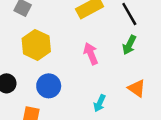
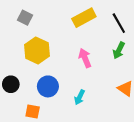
cyan arrow: (100, 103) -> (80, 97), moved

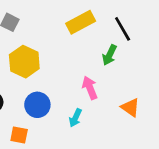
green arrow: (119, 50) -> (109, 55), moved
pink arrow: (85, 58) -> (90, 88), moved

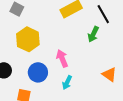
pink arrow: (90, 88) -> (62, 58), moved

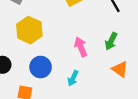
green arrow: (93, 34) -> (111, 41), moved
pink arrow: (62, 58) -> (81, 47), moved

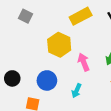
yellow hexagon: (29, 30) -> (59, 45), moved

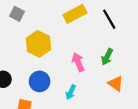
yellow hexagon: (59, 45) -> (38, 44), moved

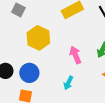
blue circle: (40, 81) -> (29, 73), moved

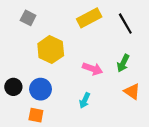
pink arrow: (75, 55) -> (93, 69), turned 132

